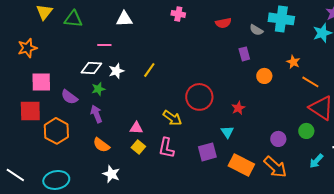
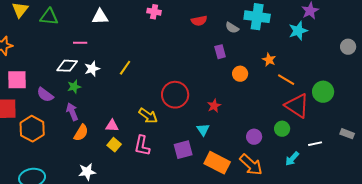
orange semicircle: (101, 145) -> (81, 133), moved, turned -96
white star: (111, 174) -> (87, 172), turned -30

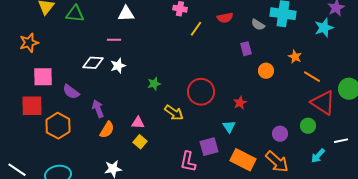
pink line: (80, 43) -> (114, 40), moved
yellow line: (125, 68) -> (196, 29), moved
green star: (74, 87) -> (154, 84), moved
pink L-shape: (142, 146) -> (188, 162), moved

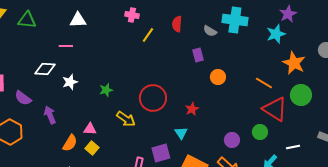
red semicircle: (225, 18) -> (177, 24), turned 105
orange star: (295, 57) -> (294, 63), moved, size x1.6
white star: (118, 66) -> (70, 82), moved
orange semicircle: (107, 130) -> (70, 143), moved

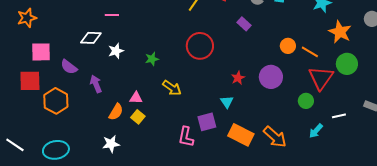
purple rectangle: (198, 55) -> (244, 24), turned -32
orange circle: (218, 77) -> (288, 46), moved
red circle: (153, 98) -> (200, 46), moved
red triangle: (275, 109) -> (321, 78), turned 32
purple circle: (232, 140) -> (271, 77), moved, size x1.5

